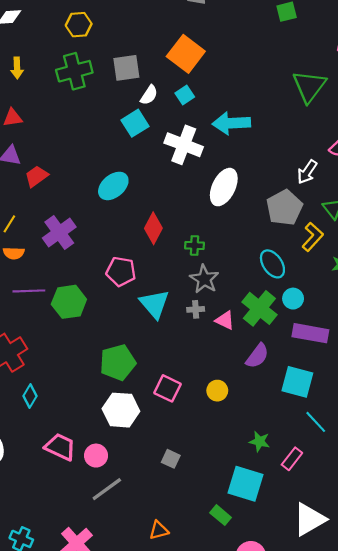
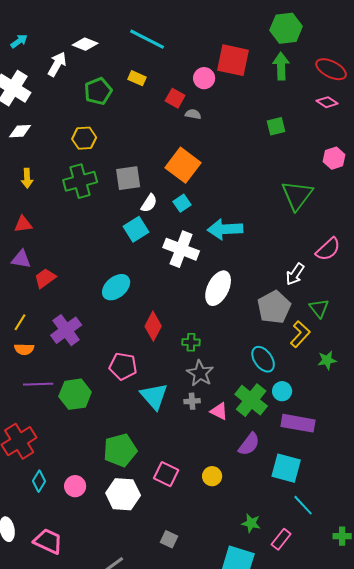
pink trapezoid: (60, 447) -> (48, 541), moved
pink circle: (96, 456) -> (75, 486), moved

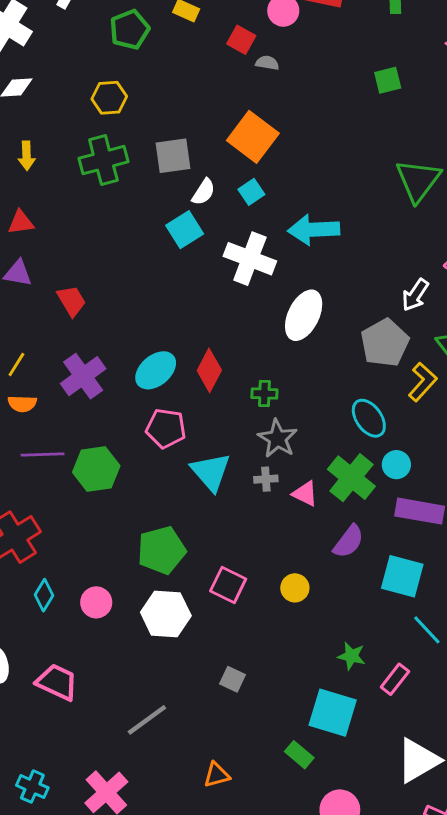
red trapezoid: (45, 278) -> (72, 301), moved, turned 95
cyan ellipse: (116, 287) -> (156, 370), moved

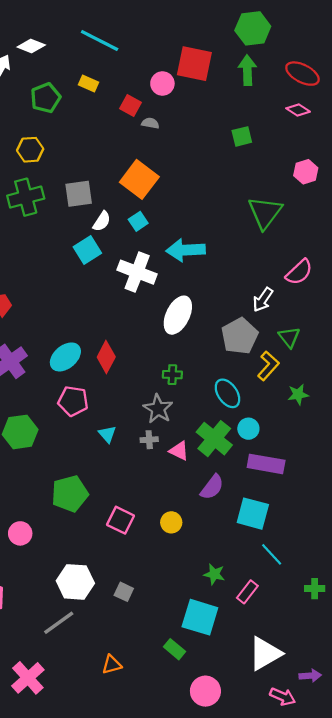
green cross: (264, 394) -> (172, 375), moved
cyan triangle: (211, 472) -> (107, 434), size x0.6
white hexagon: (166, 614) -> (75, 582), moved

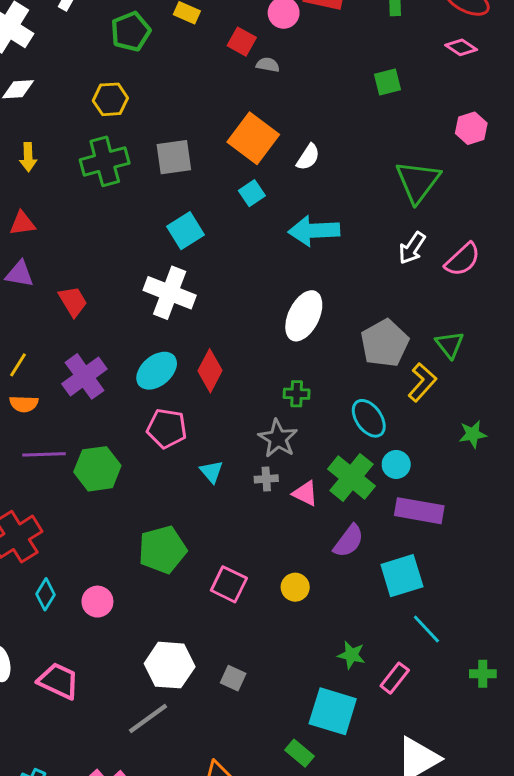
white semicircle: (102, 221) -> (308, 157), moved
white cross: (137, 272) -> (170, 293), moved
white arrow: (263, 300) -> (412, 248), moved
green star: (298, 394) -> (473, 434), moved
cyan square: (253, 514) -> (402, 576), turned -32

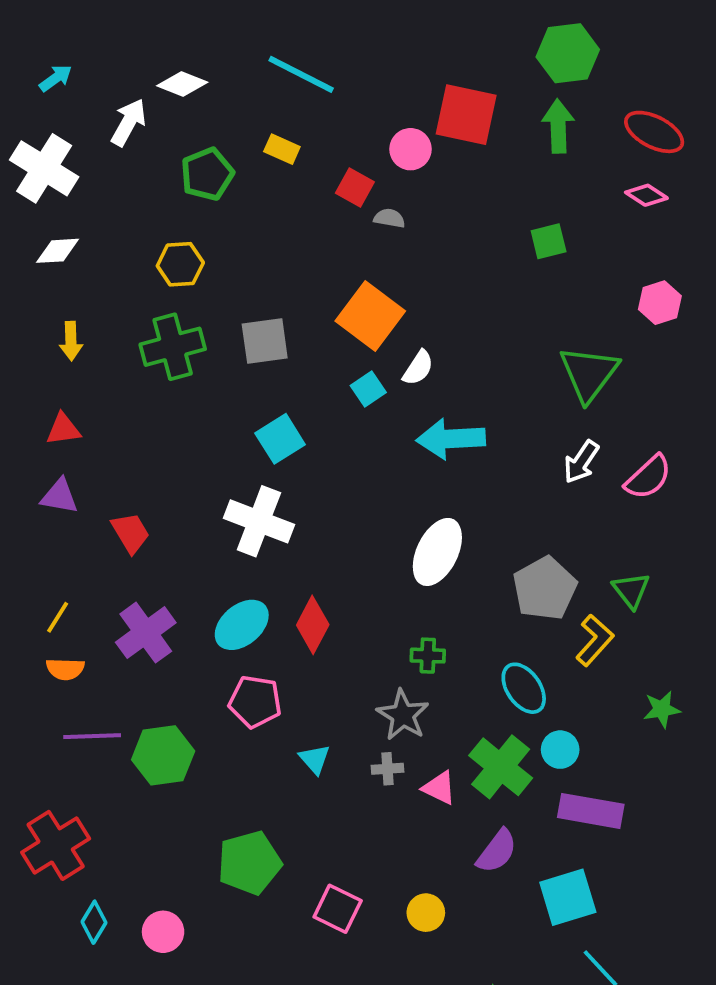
white semicircle: (308, 157) -> (418, 368), moved

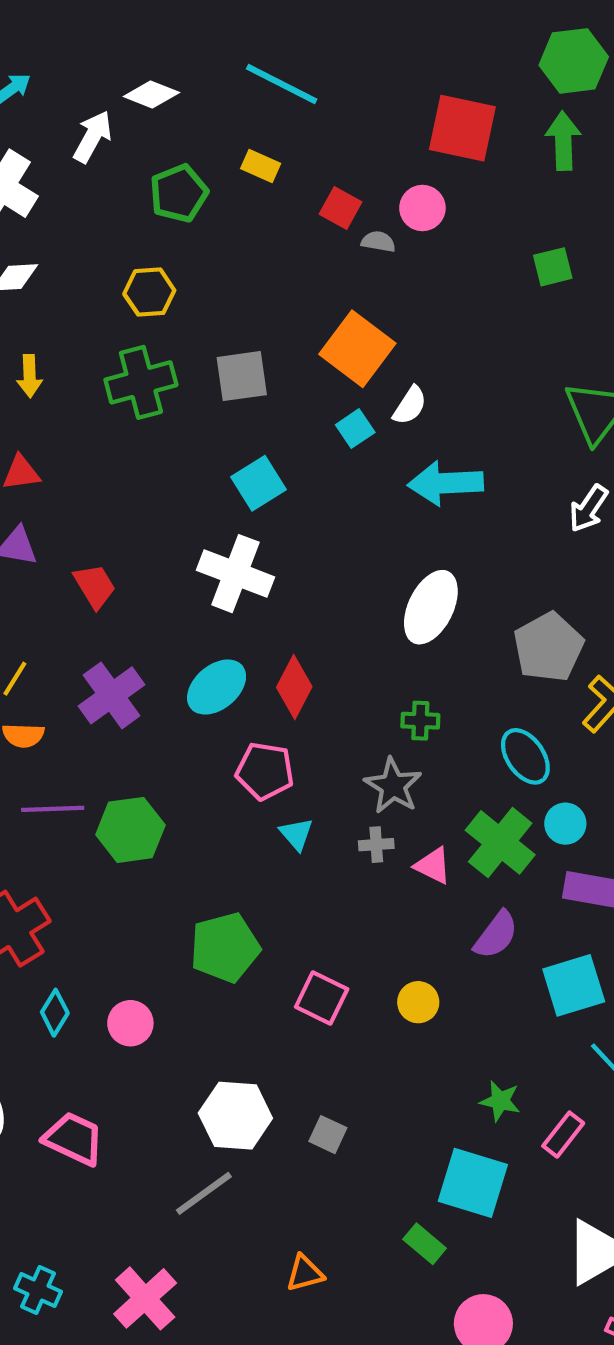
pink circle: (411, 149) -> (422, 208), moved
pink pentagon: (255, 702) -> (265, 771), moved

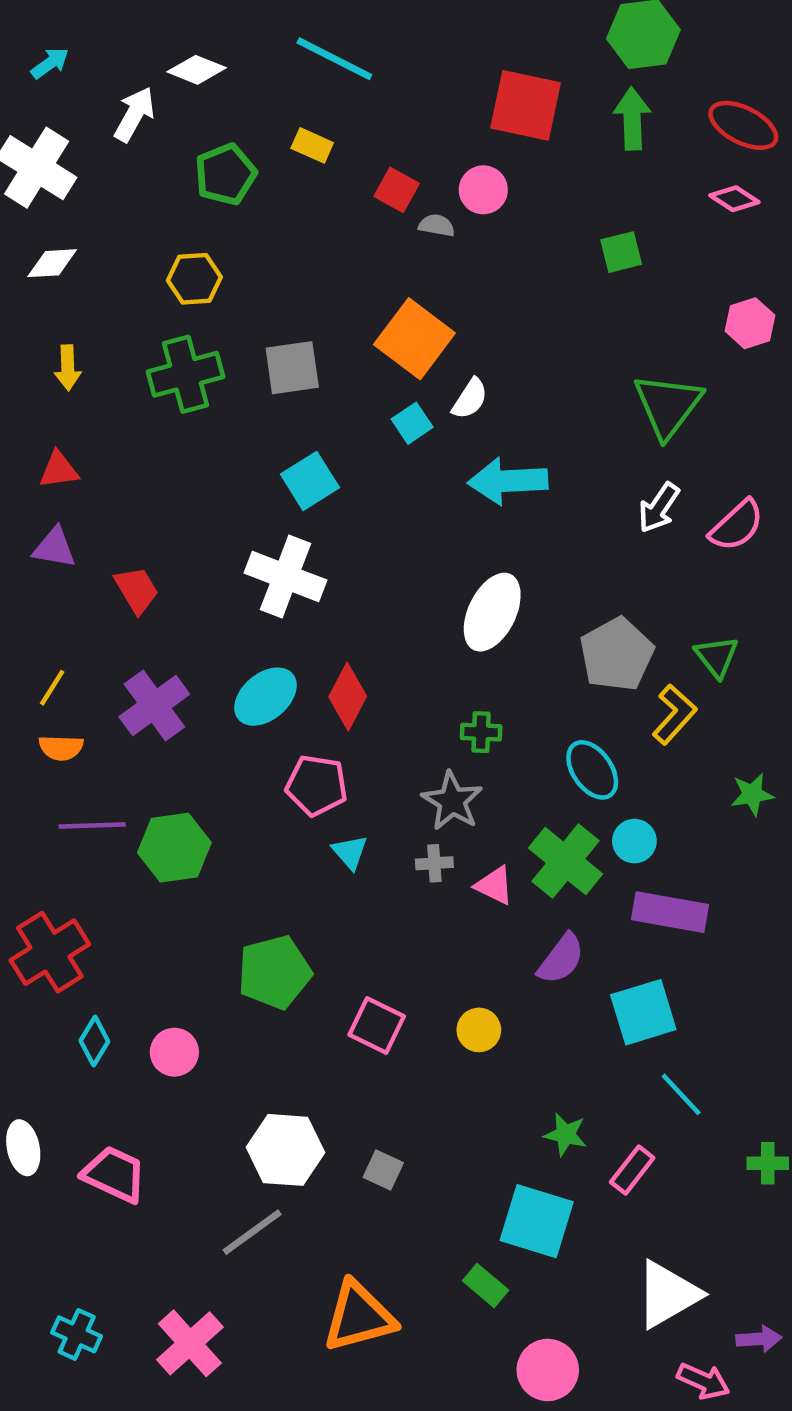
orange triangle: (305, 1273) -> (359, 1317), size x1.8

